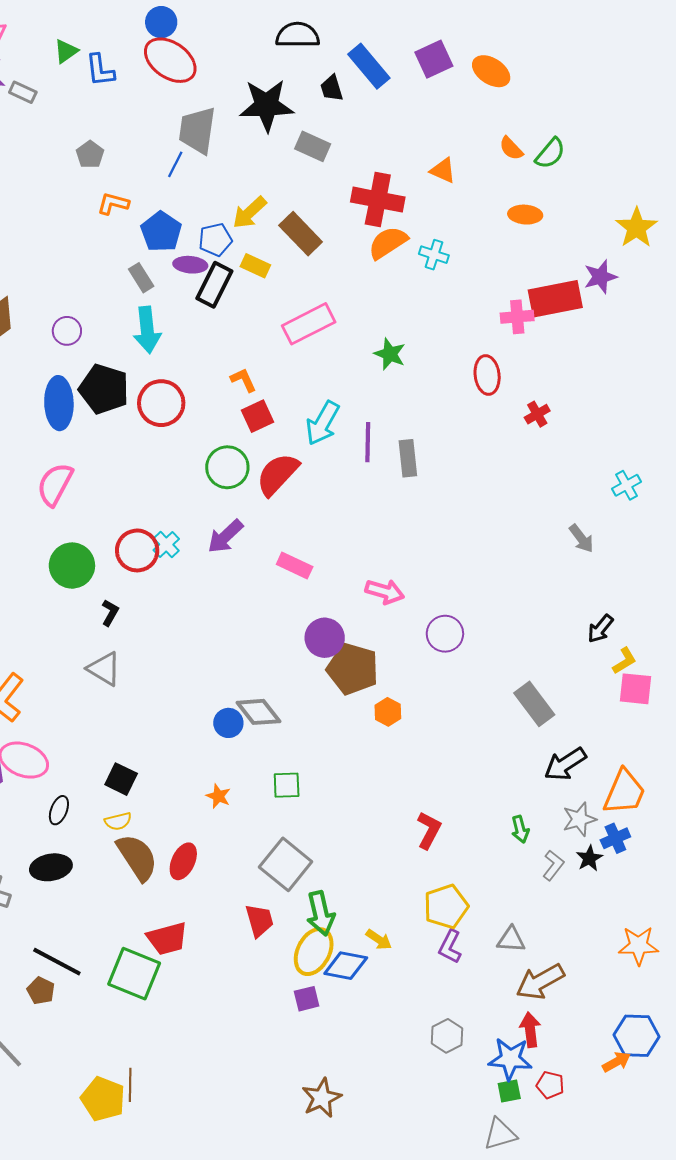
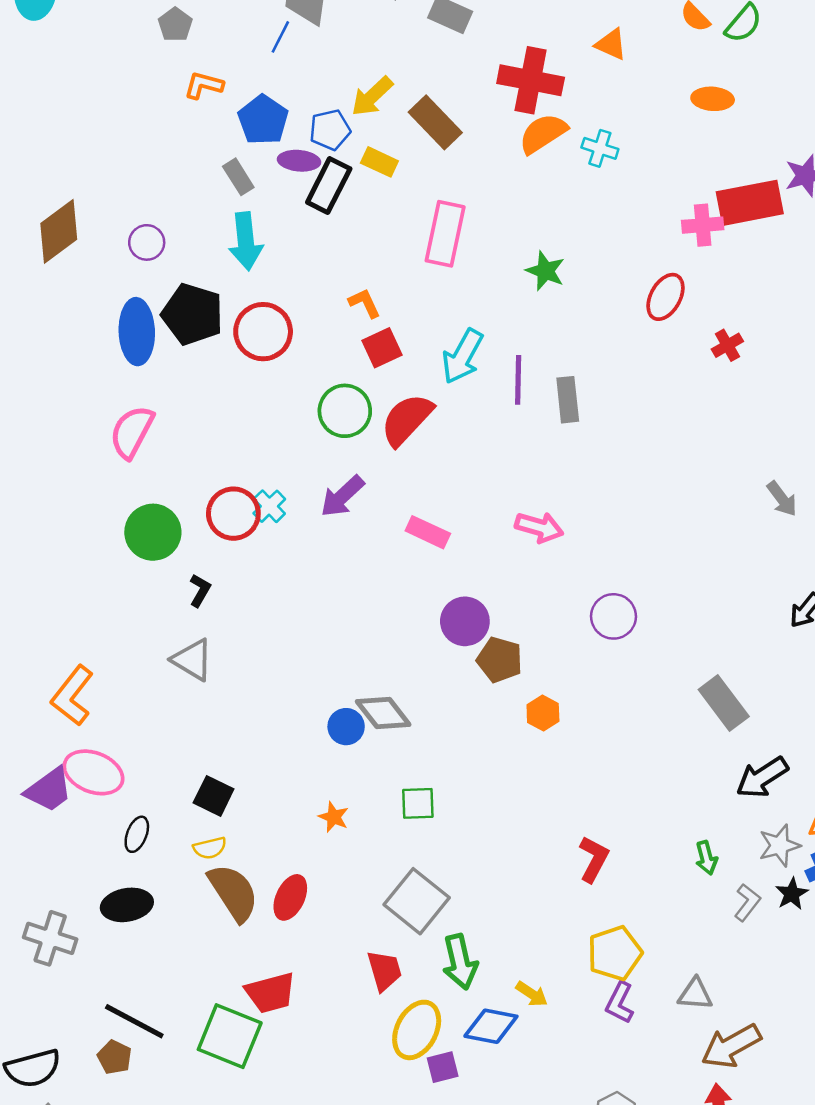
pink rectangle: (309, 324) -> (445, 234), turned -51
red ellipse: (487, 375) -> (666, 297), turned 36
pink arrow: (385, 592) -> (539, 527), moved
brown pentagon: (353, 669) -> (500, 660), size x0.7
yellow ellipse: (314, 952) -> (417, 1030), moved

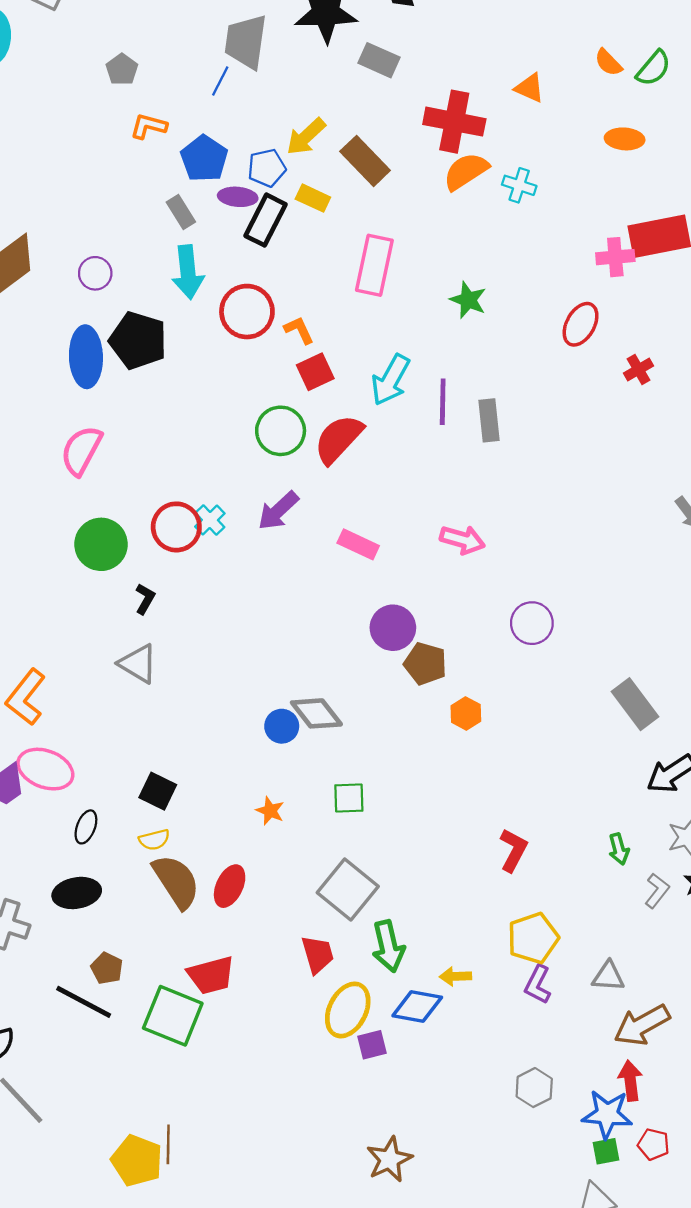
red circle: (263, 332) -> (247, 312), moved
yellow arrow: (532, 994) -> (455, 976), turned 144
brown pentagon: (115, 1057) -> (107, 968), moved

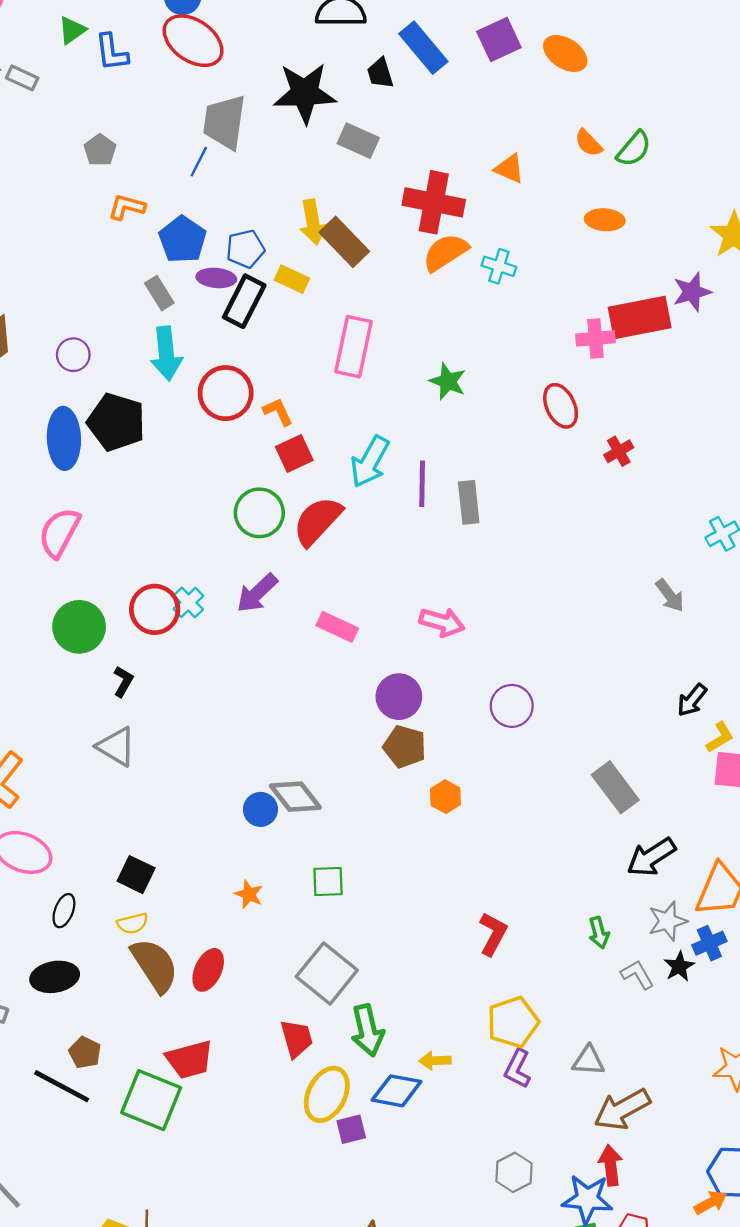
yellow arrow: (306, 137) -> (313, 222), moved, turned -57
red ellipse: (581, 324) -> (561, 406), turned -54
purple circle: (393, 628) -> (399, 697), moved
gray L-shape: (657, 891) -> (637, 975), turned -68

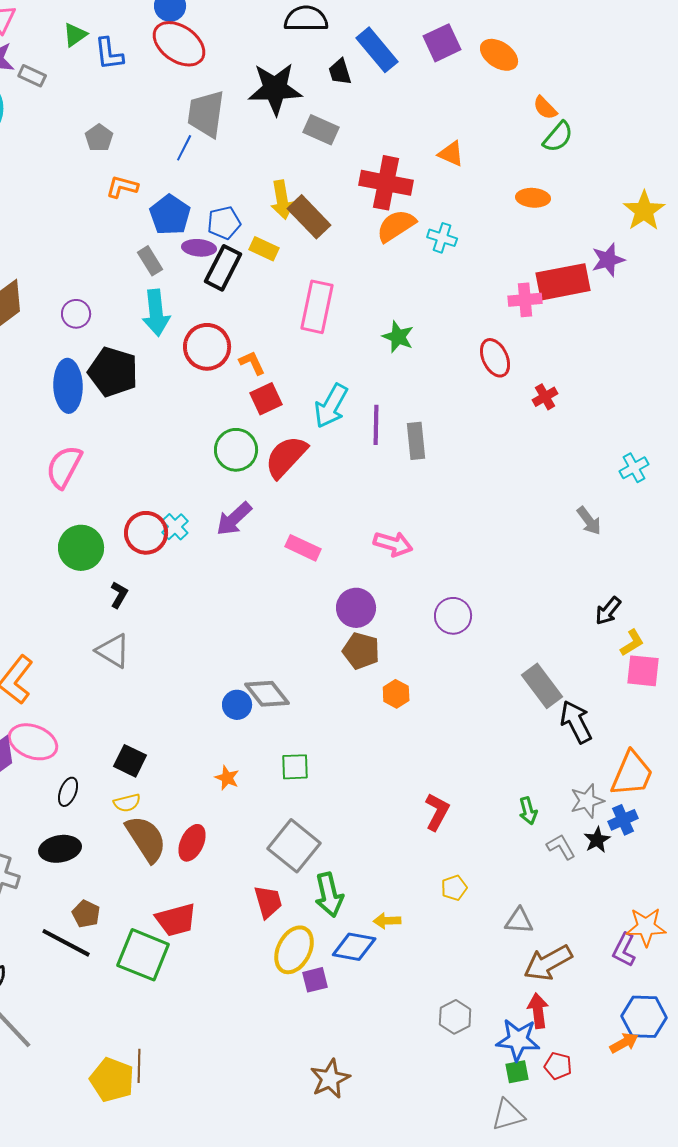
orange semicircle: (588, 143) -> (545, 108), moved
black arrow: (651, 857) -> (576, 722), moved, turned 96
yellow pentagon: (513, 1022) -> (454, 888), size x0.6
purple L-shape: (518, 1069) -> (624, 950), moved

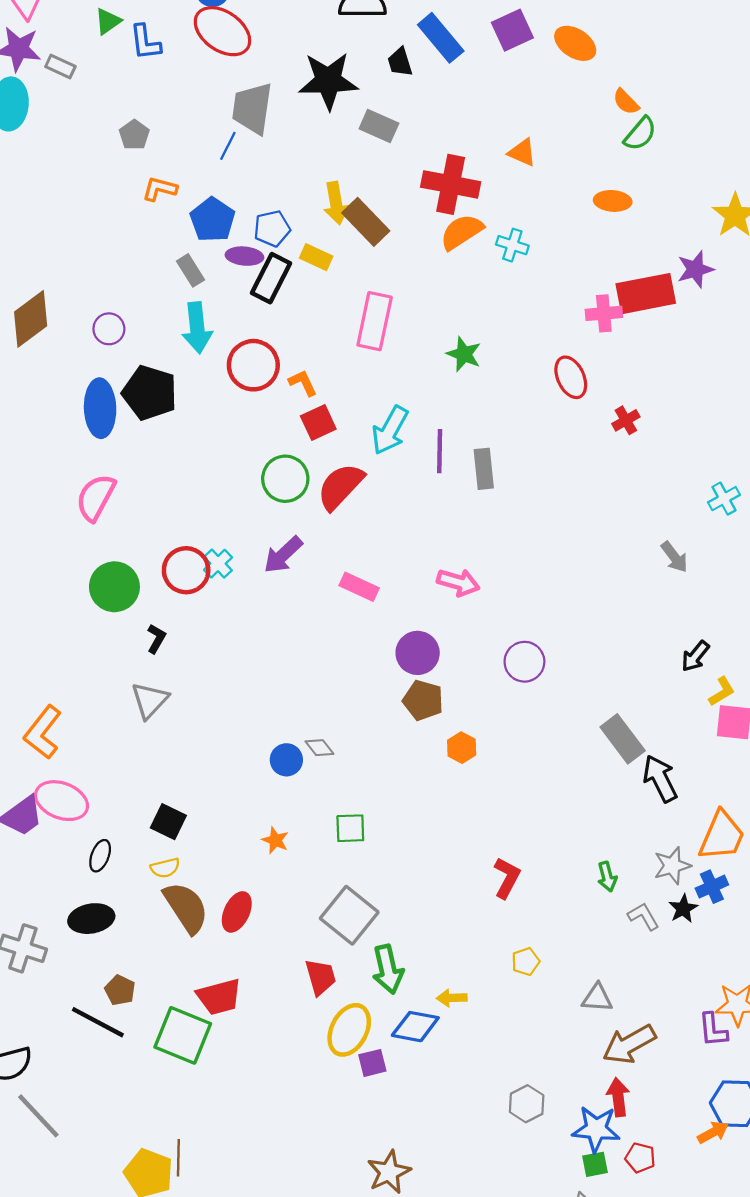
gray triangle: (113, 651) -> (150, 700), turned 42
gray diamond: (267, 694) -> (319, 748), size x0.6
purple L-shape: (624, 950) -> (713, 1030), turned -32

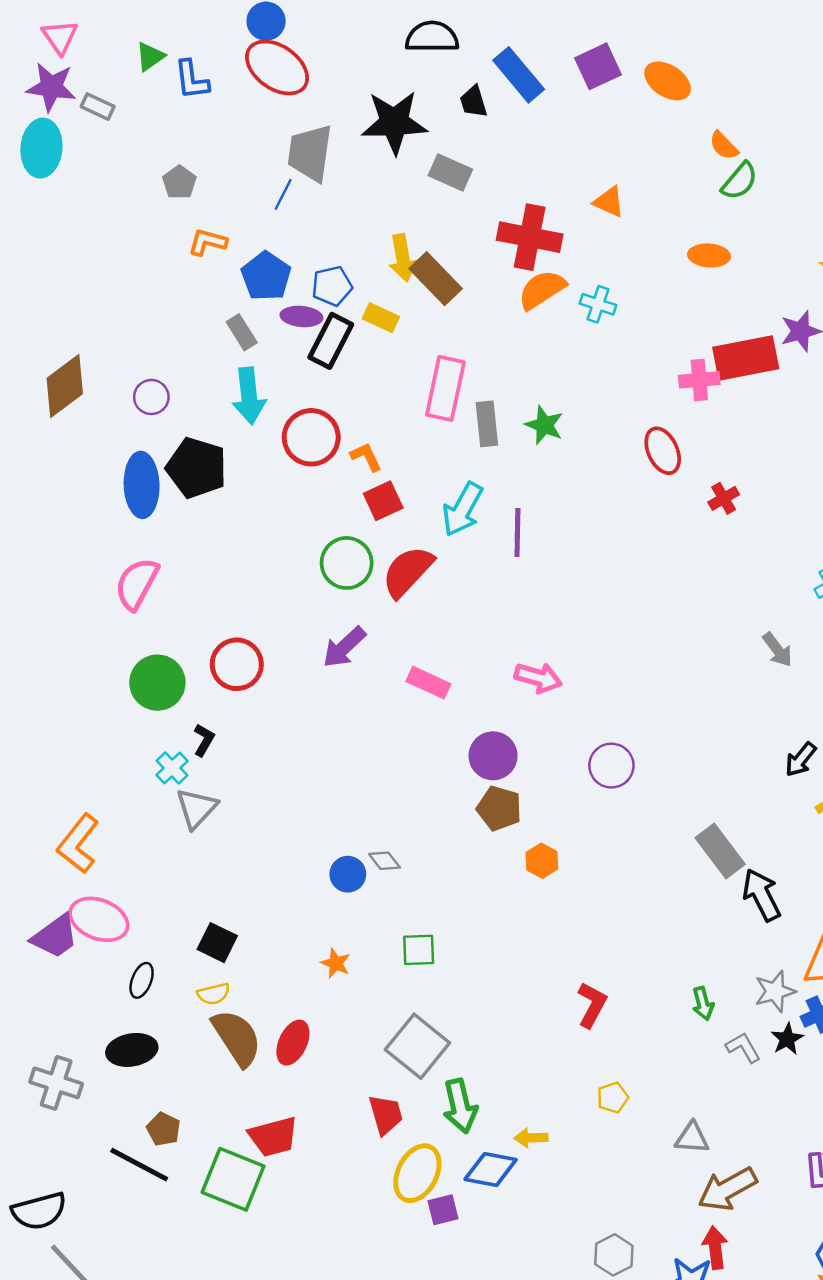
gray rectangle: (484, 469) -> (487, 424), moved
cyan cross: (218, 564) -> (172, 768), moved

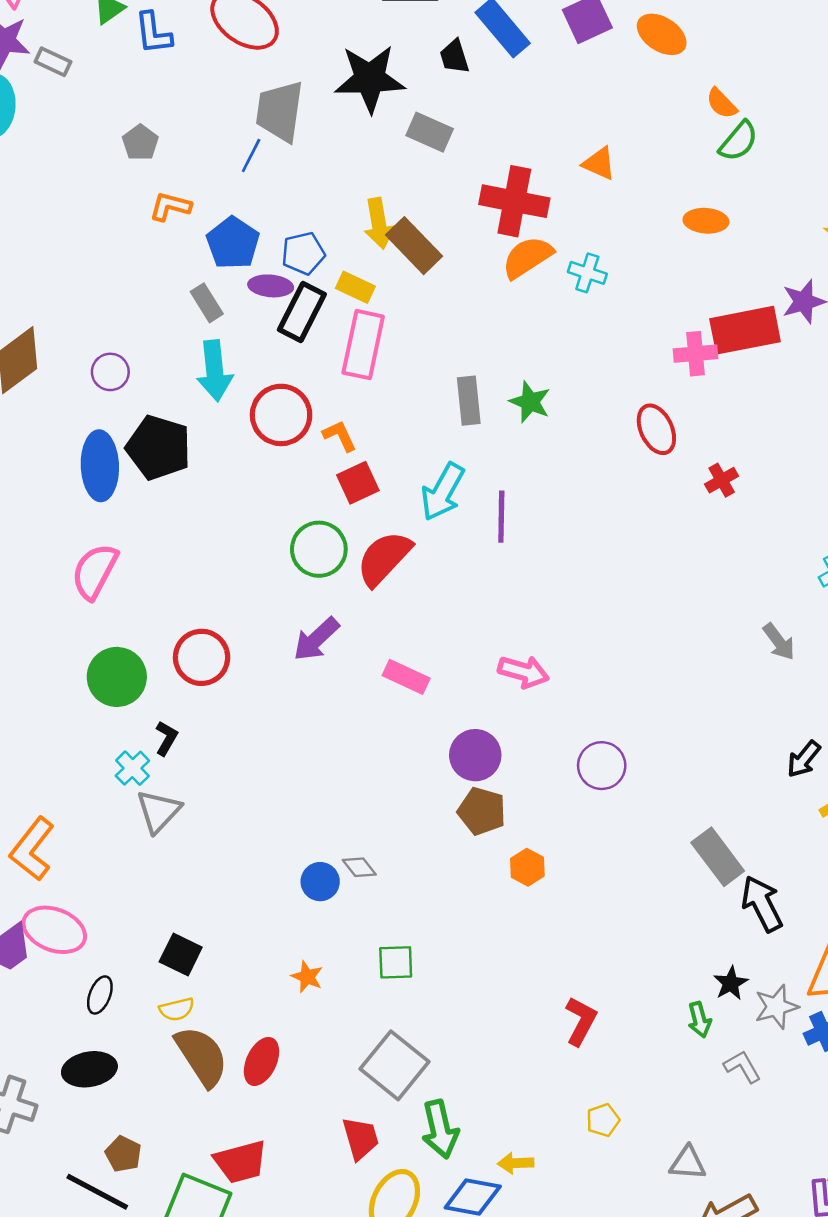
pink rectangle: (445, 388) -> (363, 345), moved
black star: (787, 1039) -> (731, 983), moved

